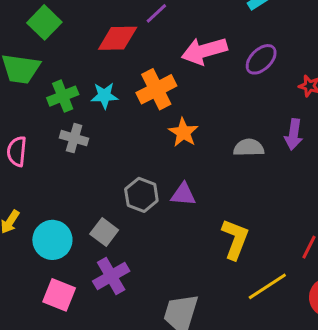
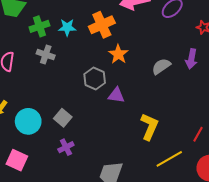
gray semicircle: (249, 148) -> (161, 66), turned -36
gray hexagon: (141, 195) -> (95, 78), moved
purple cross: (111, 276) -> (66, 147), size x0.7
pink square: (59, 295) -> (17, 160), moved

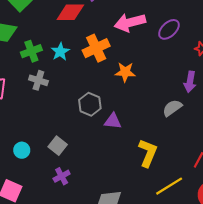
cyan star: (67, 27) -> (60, 52), turned -30
orange star: (118, 54) -> (125, 72), moved, turned -30
gray semicircle: (161, 66) -> (172, 108), moved
cyan circle: (28, 121) -> (22, 150), size x0.6

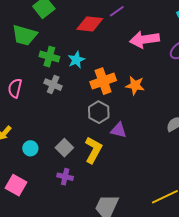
orange cross: (96, 48) -> (103, 81), moved
green cross: (31, 51) -> (49, 57), turned 30
yellow L-shape: (148, 153) -> (93, 150), moved
purple cross: (62, 176) -> (65, 177), turned 35

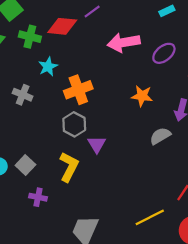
green cross: (49, 57) -> (30, 37), moved
orange star: (135, 85) -> (142, 96), moved
purple triangle: (119, 130) -> (97, 144), turned 48
gray square: (64, 148) -> (25, 165), moved

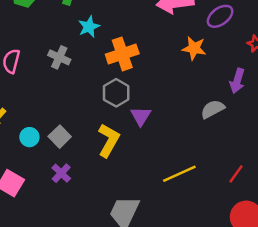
orange star: (142, 96) -> (194, 48), moved
purple cross: (38, 197) -> (61, 173), moved, turned 30
yellow line: (150, 217) -> (179, 174), moved

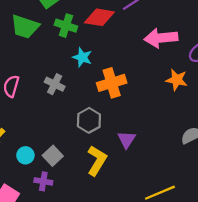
cyan star: (89, 27) -> (82, 57), turned -30
gray hexagon: (116, 93) -> (89, 120), moved
purple cross: (61, 173) -> (43, 181), moved, turned -36

